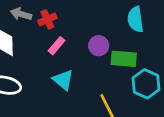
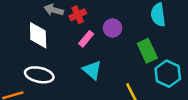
purple circle: (99, 46) -> (113, 28), moved
green rectangle: (124, 59) -> (147, 51), turned 60

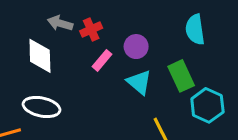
cyan triangle: (92, 70) -> (139, 82), moved

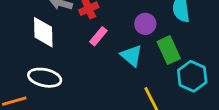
purple circle: (136, 47) -> (145, 24), moved

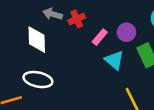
pink rectangle: (98, 36) -> (100, 37), moved

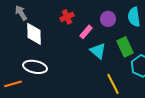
gray arrow: (53, 14) -> (21, 13), moved, turned 42
purple circle: (126, 32) -> (108, 19), moved

